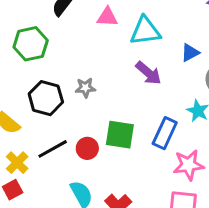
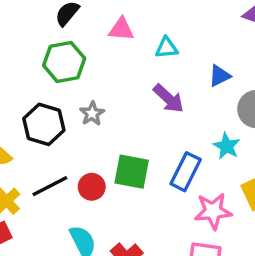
cyan triangle: (145, 31) -> (167, 48), size x0.6
green hexagon: (31, 44) -> (64, 62), moved
gray star: (85, 88) -> (92, 114), turned -30

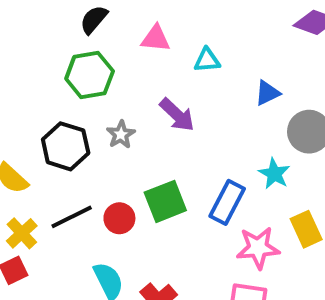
purple arrow: (169, 99) -> (177, 115), moved
green square: (132, 172) -> (165, 201), turned -33

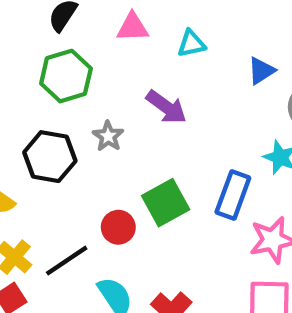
black line: (72, 217) -> (67, 261), moved

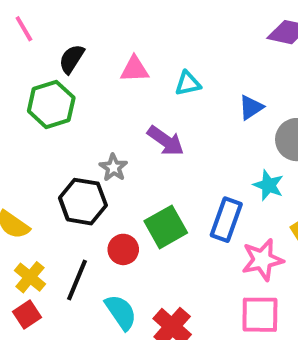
green hexagon: (66, 76) -> (51, 104), moved
black hexagon: (50, 157) -> (83, 202), moved
black line: (67, 261) -> (77, 280), turned -33

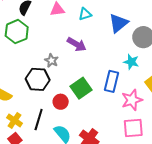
blue triangle: (251, 107) -> (118, 23), size x1.5

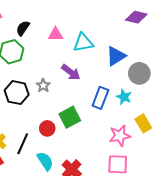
cyan triangle: (85, 14) -> (83, 43), size x1.5
black hexagon: (38, 79) -> (17, 93), moved
blue rectangle: (111, 81) -> (100, 98), moved

